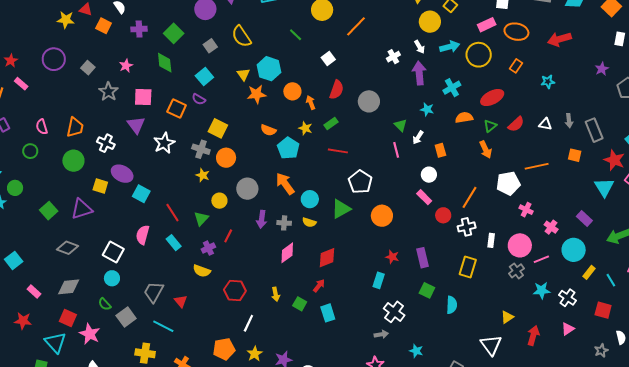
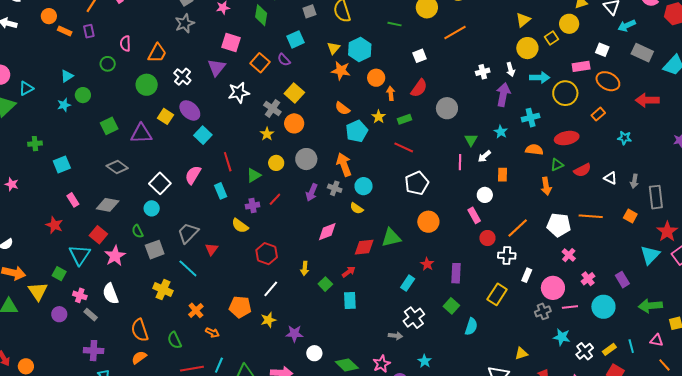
green line: (296, 35) -> (395, 24), turned -48
gray star: (108, 92) -> (185, 23), moved
green triangle: (341, 209) -> (391, 238), moved
gray cross: (284, 223) -> (335, 188), moved
yellow rectangle: (589, 272) -> (609, 349), moved

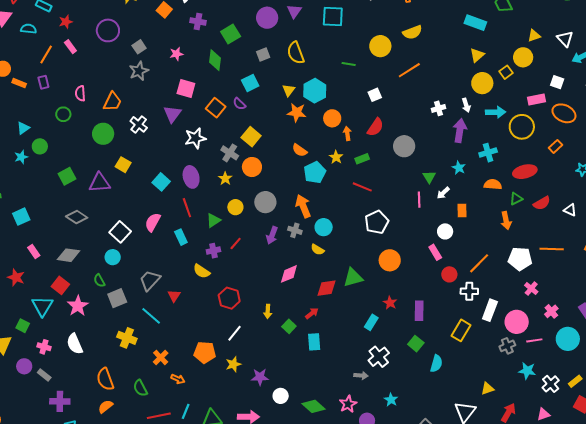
purple ellipse: (190, 110) -> (191, 177), moved, turned 35
white rectangle: (527, 275) -> (490, 310), size x1.5
gray rectangle: (91, 315) -> (44, 375), moved

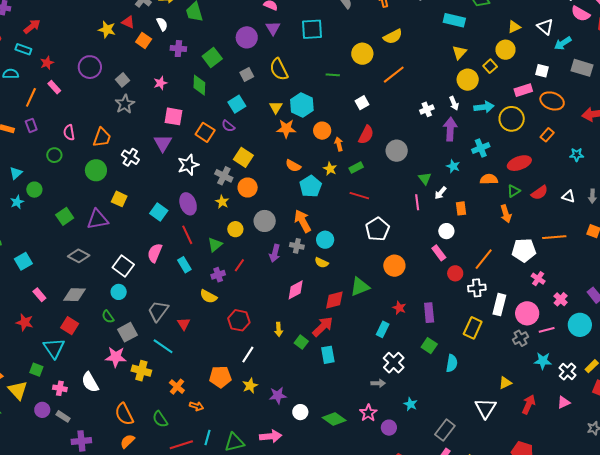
pink star: (78, 306) -> (116, 357), moved, turned -30
red arrow: (312, 313) -> (323, 327), size x1.6

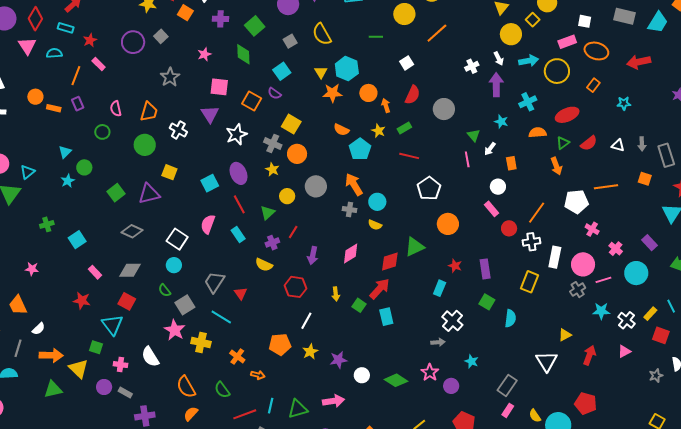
gray square: (123, 80) -> (161, 36), moved
cyan square: (159, 212) -> (210, 183), turned 30
purple arrow: (275, 253) -> (313, 255), moved
pink star: (116, 357) -> (175, 330), turned 30

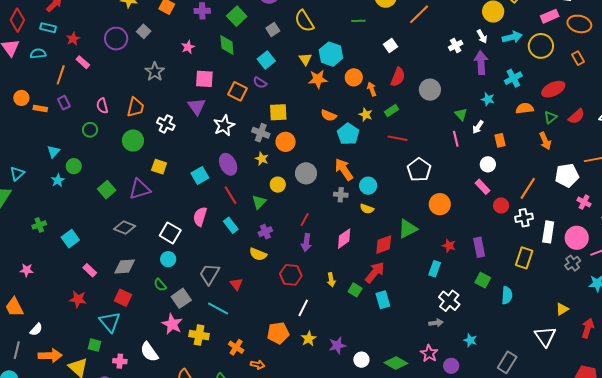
orange rectangle: (593, 85) -> (578, 58), turned -64
yellow square: (291, 124) -> (278, 112), turned -30
red line: (293, 232) -> (305, 220), moved

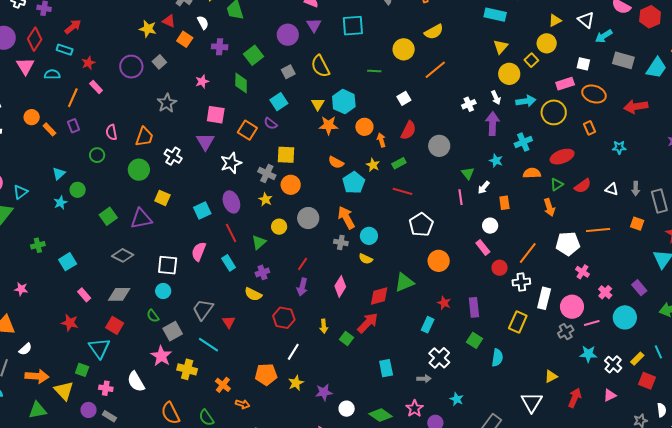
orange rectangle: (40, 109) -> (49, 129), turned 32
white square: (170, 233) -> (168, 265), turned -30
pink diamond: (344, 239) -> (340, 286), turned -30
cyan rectangle: (383, 300) -> (386, 368), moved

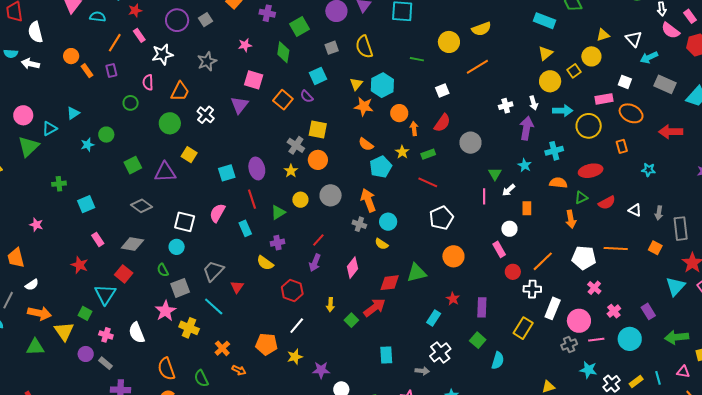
white star: (231, 163) -> (163, 54), moved
cyan triangle: (59, 174) -> (73, 113), moved

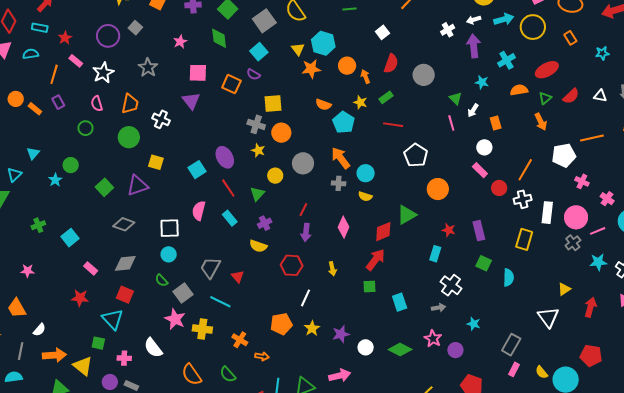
gray square: (332, 48) -> (264, 21), size x1.6
white arrow: (533, 103) -> (474, 20), turned 104
green square: (351, 320) -> (370, 286), moved, turned -32

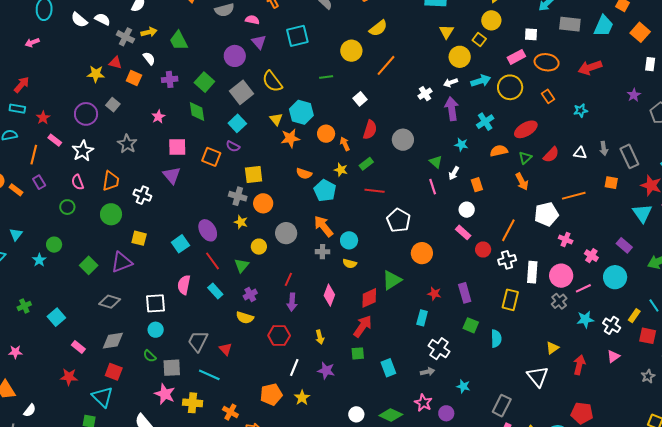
gray square: (183, 293) -> (172, 368), turned 36
purple star: (341, 334) -> (326, 371), moved, turned 30

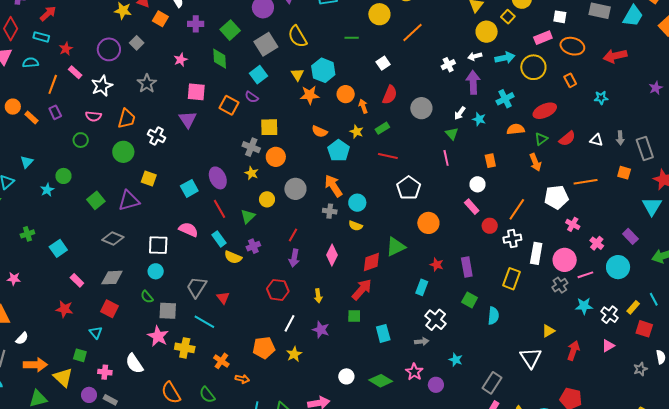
white arrow: (454, 173) -> (460, 113), moved
pink semicircle: (78, 182) -> (93, 116), turned -70
pink semicircle: (184, 285) -> (188, 230), turned 96
yellow semicircle: (245, 318) -> (233, 257), moved
cyan triangle: (102, 397) -> (96, 333), size x0.6

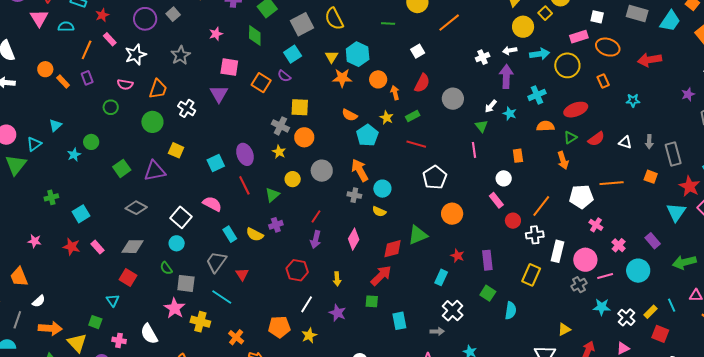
cyan rectangle: (219, 239) -> (230, 234), moved
white square: (158, 245) -> (181, 217), turned 35
red star: (64, 309) -> (72, 247), moved

